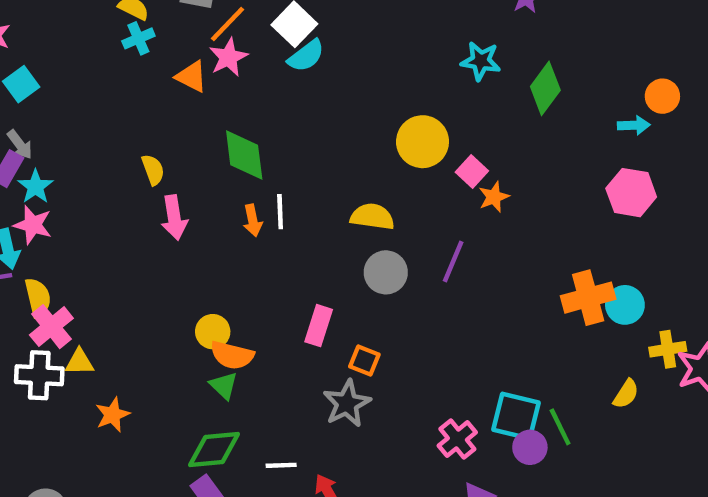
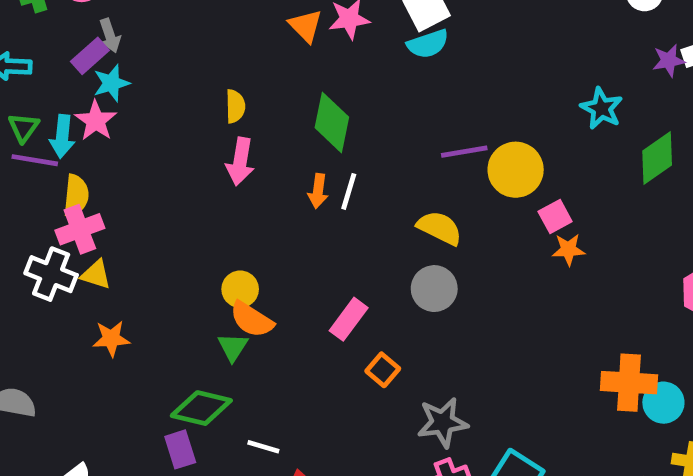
purple line: (453, 261) -> (464, 152), moved, turned 39
gray star: (347, 403) -> (443, 422), moved

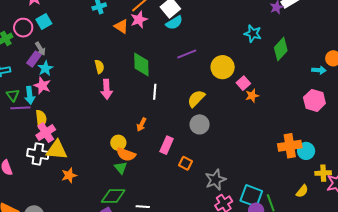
purple line: (464, 152) -> (187, 54), moved
orange arrow: (318, 191) -> (141, 124), moved, turned 32
yellow semicircle: (440, 228) -> (196, 99), turned -60
yellow triangle: (96, 275) -> (57, 150), size x1.6

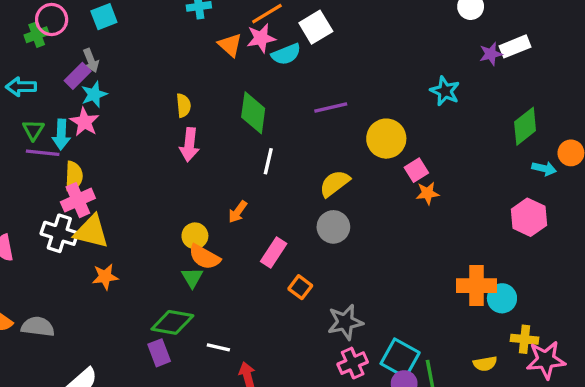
cyan semicircle: (174, 23) -> (286, 54), moved
pink circle: (23, 28) -> (52, 19), moved
green diamond: (281, 49) -> (525, 126), moved
yellow semicircle: (302, 191) -> (485, 364), turned 32

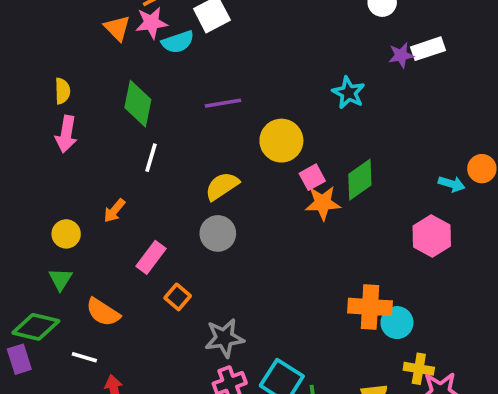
green diamond: (525, 126) -> (360, 180), moved
orange star: (427, 193) -> (323, 203), size x1.4
orange semicircle: (204, 257) -> (103, 312), moved

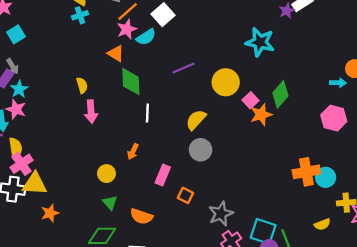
orange triangle: (117, 28) -> (116, 53), moved
cyan star: (349, 93) -> (260, 42), size x1.4

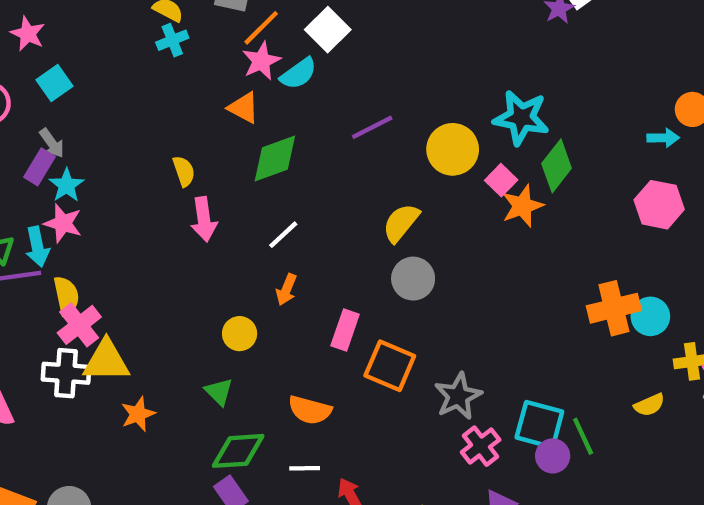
cyan star: (260, 42) -> (521, 118), moved
green diamond: (131, 82) -> (275, 159), turned 76
white line: (147, 113) -> (283, 235), moved, turned 48
orange square: (185, 195) -> (390, 366), size x1.6
green triangle: (110, 203) -> (219, 392), moved

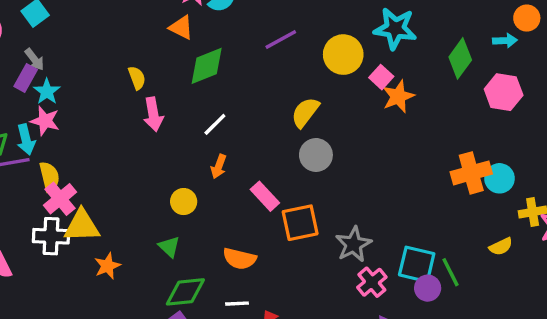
green diamond: (557, 166) -> (460, 58), moved
pink rectangle: (345, 330) -> (265, 196), turned -60
orange square: (390, 366) -> (300, 223), turned -33

